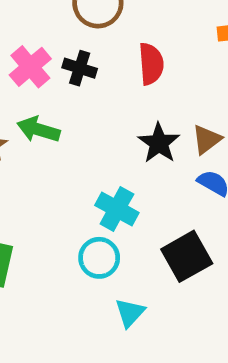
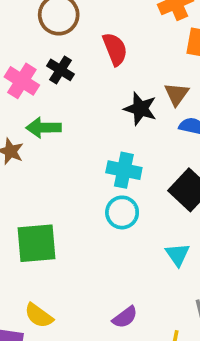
black cross: (80, 68) -> (60, 70), turned 32
cyan triangle: (130, 313) -> (178, 255), moved

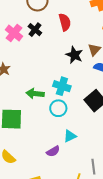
green arrow: (44, 128) -> (35, 94), moved
cyan triangle: (178, 255) -> (70, 136), moved, turned 32
purple semicircle: (125, 317) -> (53, 151), moved

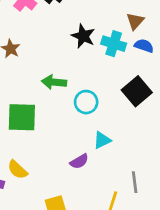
black star: (74, 55) -> (83, 36), moved
cyan cross: (62, 86) -> (114, 44), moved

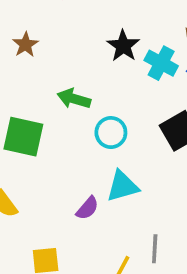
cyan triangle: (102, 140) -> (122, 186), size x1.4
purple semicircle: (79, 161) -> (87, 208), turned -30

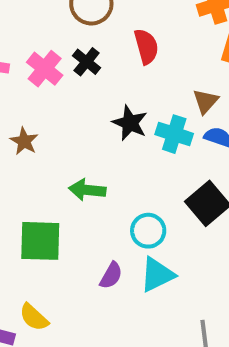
cyan circle: (111, 133) -> (148, 231), moved
purple semicircle: (87, 208) -> (111, 276), moved

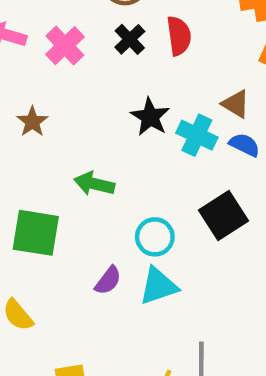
black cross: (87, 62) -> (130, 39), moved
brown triangle: (206, 101) -> (236, 104), turned -48

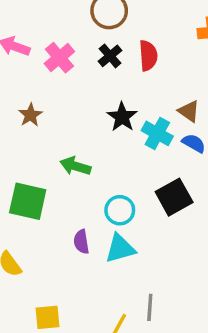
purple semicircle: (108, 280) -> (81, 242), turned 130

